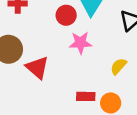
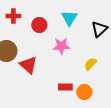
red circle: (66, 15) -> (39, 25), moved

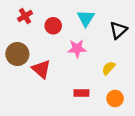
red cross: (13, 16) -> (25, 16), turned -32
orange circle: (84, 92) -> (115, 98), moved

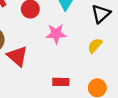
yellow semicircle: (109, 68) -> (95, 46), moved

